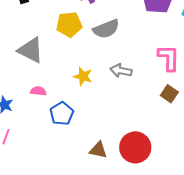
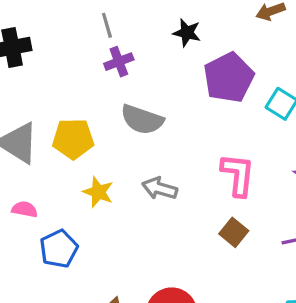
yellow pentagon: (69, 25) -> (73, 139), moved
gray semicircle: (106, 29) -> (142, 120), turned 36

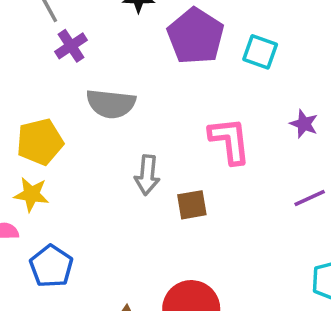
gray arrow: (160, 188) -> (147, 175), turned -88
yellow star: (98, 192) -> (31, 194), moved
brown square: (234, 232) -> (192, 205), moved, turned -36

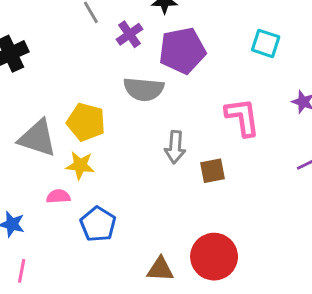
purple pentagon: (196, 36) -> (182, 51), moved, turned 30
purple cross: (71, 46) -> (129, 34), moved
yellow pentagon: (40, 142) -> (86, 122), turned 30

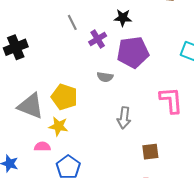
gray semicircle: (144, 89) -> (105, 77), size x0.6
brown square: (213, 171) -> (150, 152), moved

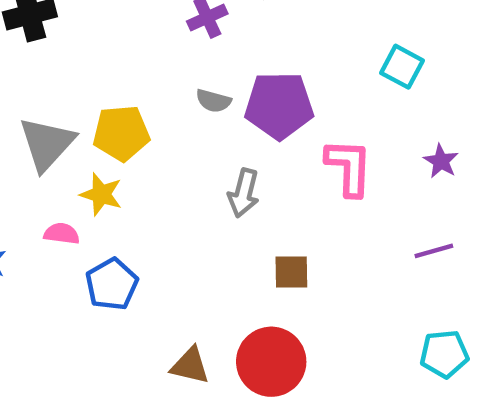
purple pentagon: (133, 52) -> (279, 105), moved
yellow pentagon: (64, 97) -> (121, 133), turned -30
gray triangle: (31, 106) -> (47, 144), turned 44

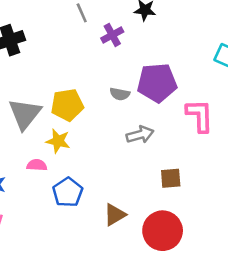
gray semicircle: (213, 101) -> (120, 94), moved
gray arrow: (244, 193) -> (140, 135), turned -116
brown triangle: (190, 366) -> (115, 215), moved, turned -40

